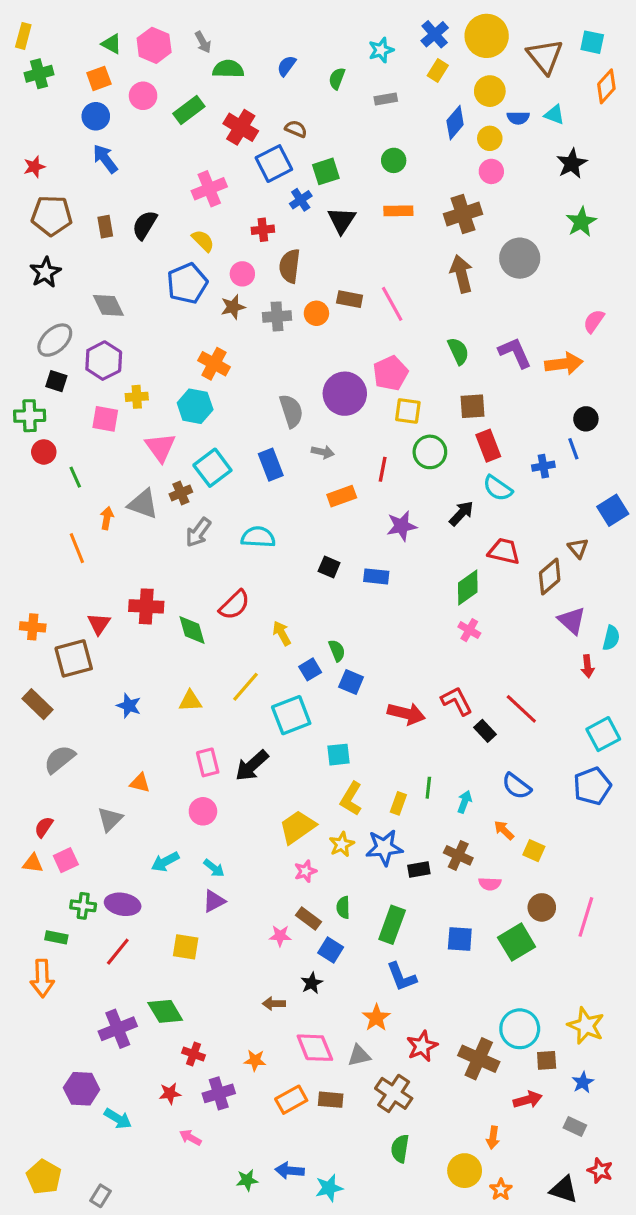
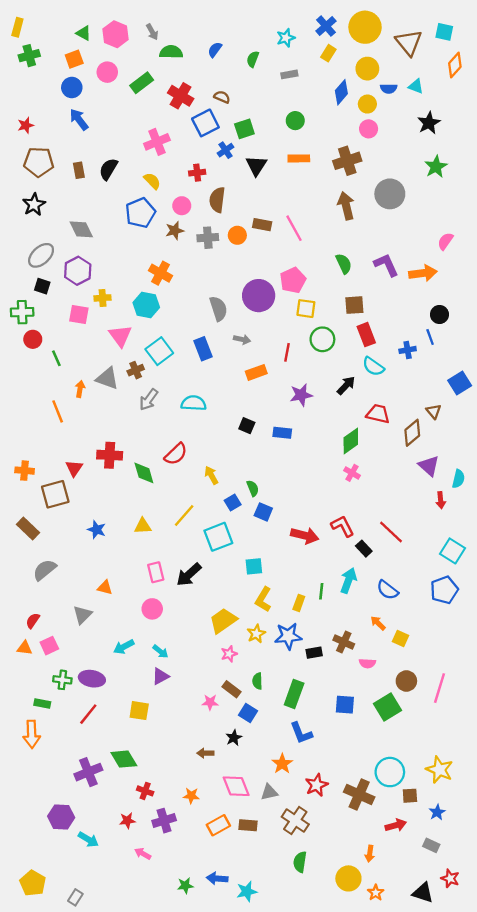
cyan square: (603, 734) -> (452, 551), turned -30
cyan arrow: (465, 802) -> (348, 581), moved, size x1.5

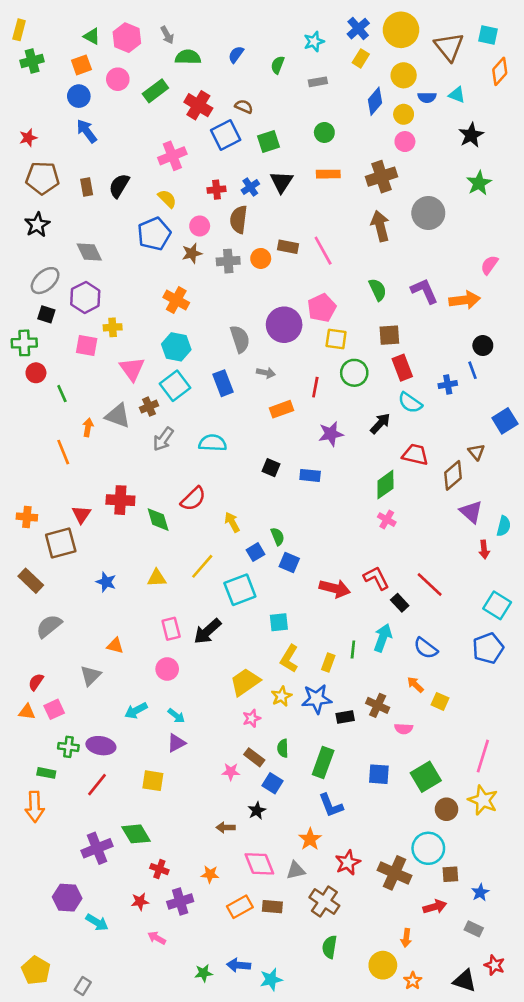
blue cross: (225, 150) -> (250, 187), moved
cyan hexagon: (146, 305) -> (176, 347), moved
brown circle: (406, 681) -> (446, 809), moved
yellow star: (439, 770) -> (483, 800), moved

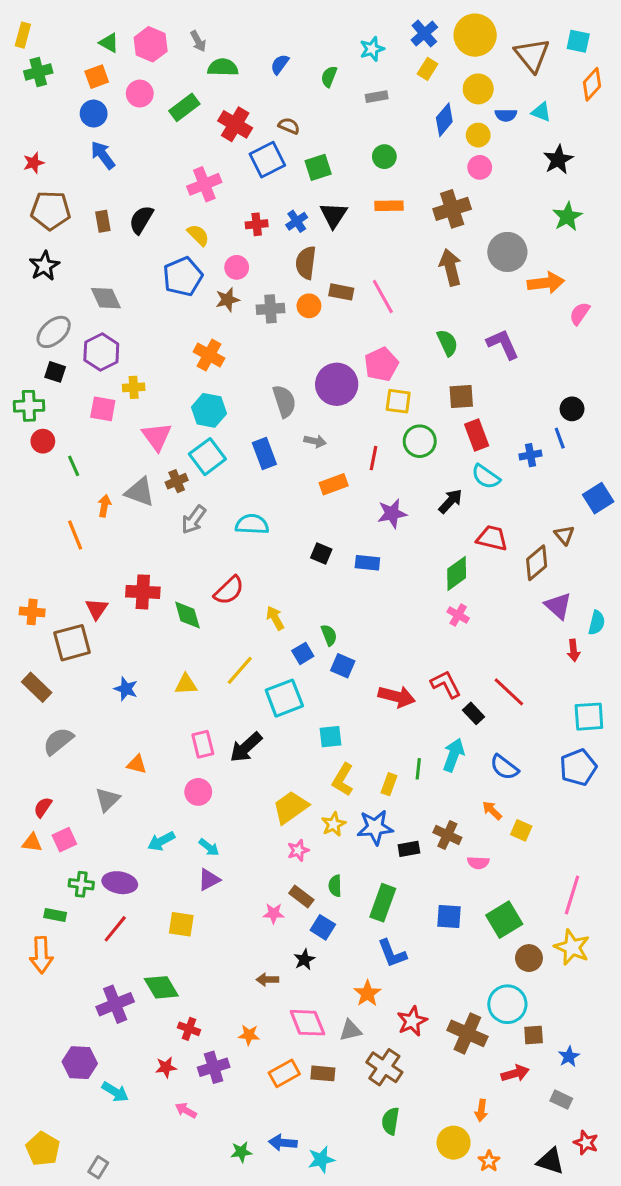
brown semicircle: (239, 219) -> (306, 263), moved
orange arrow: (465, 300) -> (546, 283), moved
cyan square: (497, 605) -> (589, 717), turned -36

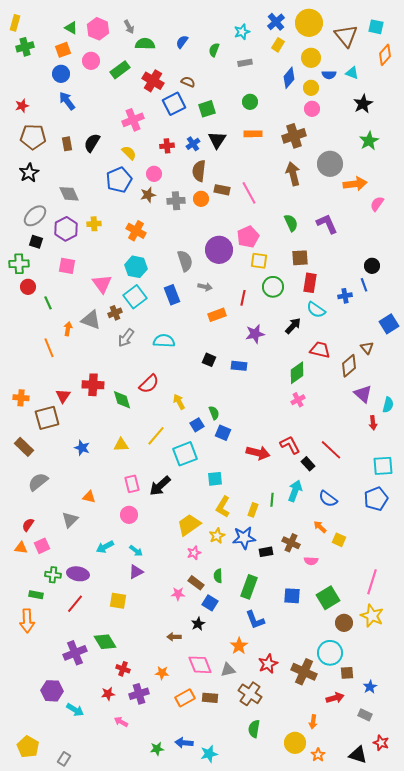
yellow cross: (134, 387) -> (94, 224), moved
red rectangle: (477, 435) -> (310, 283), turned 30
pink cross: (458, 615) -> (298, 400), turned 32

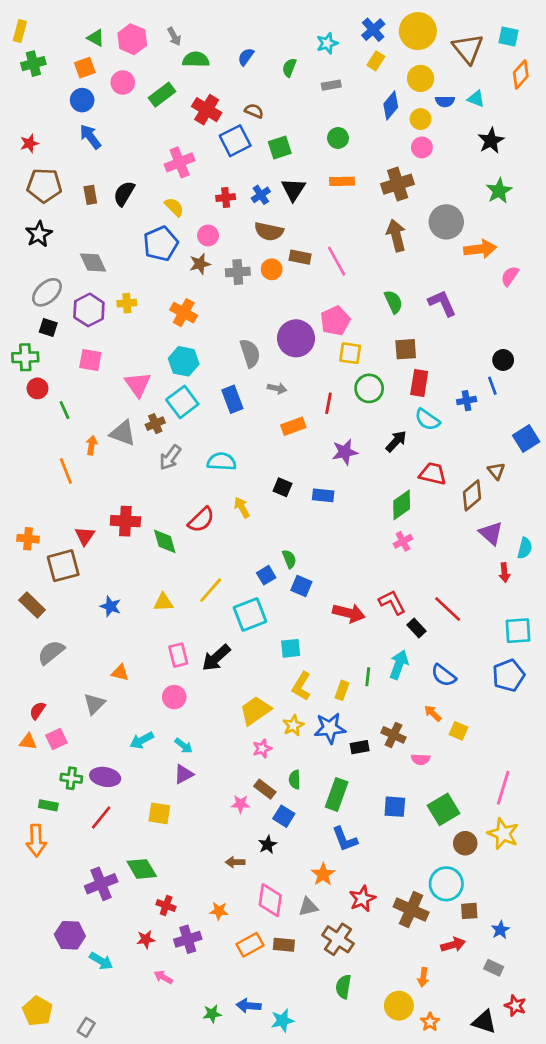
brown semicircle: (199, 171) -> (269, 231), turned -85
yellow arrow: (179, 402) -> (242, 508), moved
pink diamond: (200, 665) -> (270, 900), turned 30

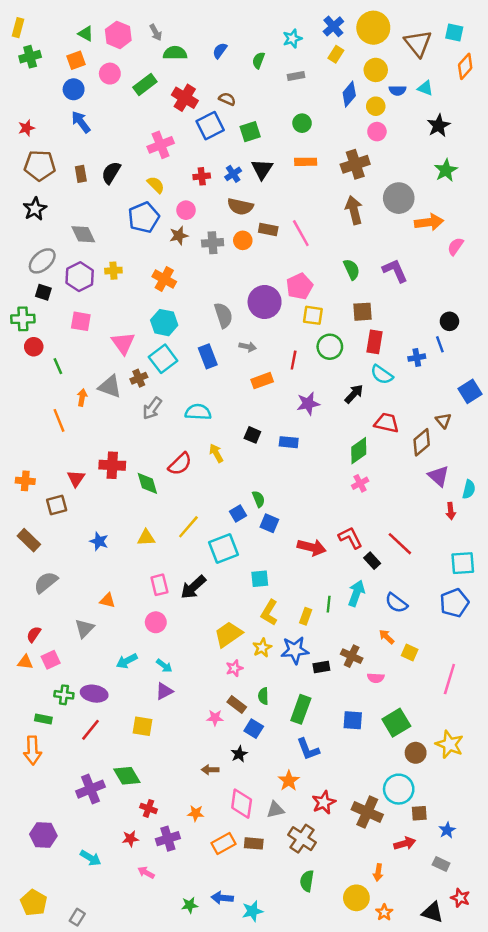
brown square: (63, 566) -> (57, 505), size x0.7
pink line: (503, 788) -> (449, 679), moved
purple hexagon: (70, 935) -> (43, 835), moved

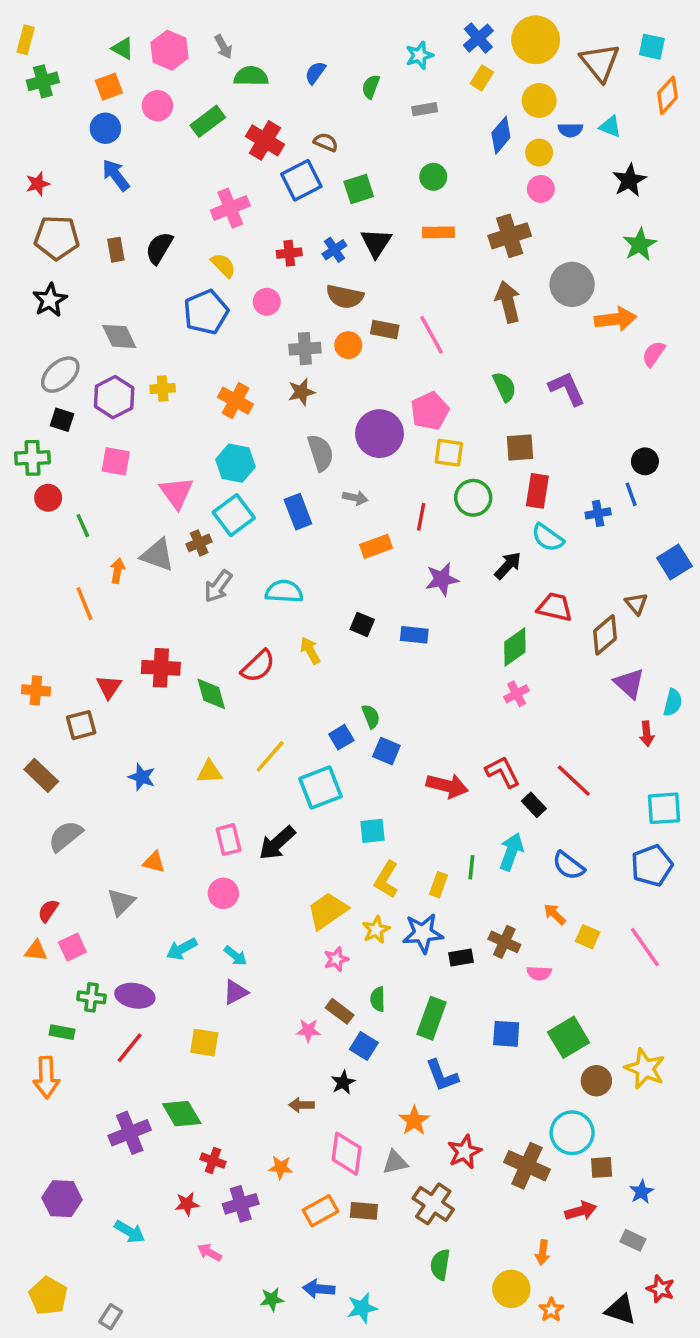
brown star: (179, 236) -> (301, 392), moved
pink line: (449, 679) -> (645, 947), moved, turned -52

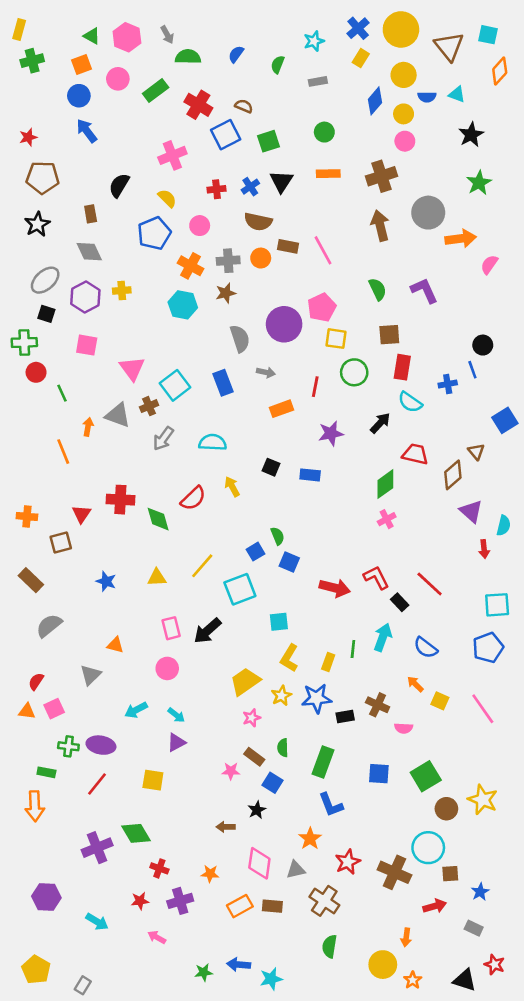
brown rectangle: (116, 250) -> (91, 214), moved
orange cross: (235, 401) -> (191, 266), moved
cyan hexagon: (235, 463) -> (183, 305), moved

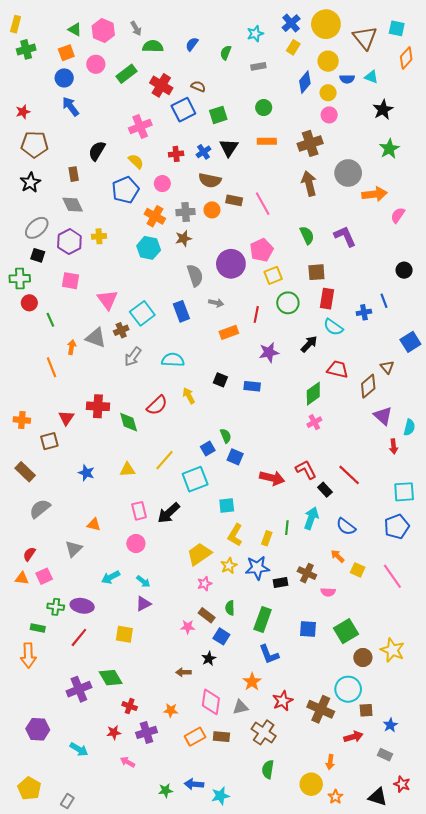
yellow square: (336, 339) -> (273, 275), turned -30
black circle: (483, 345) -> (404, 270), moved

